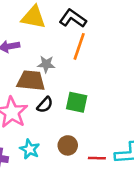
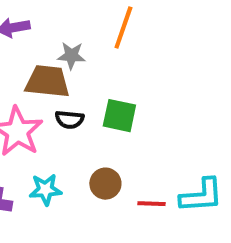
black semicircle: (45, 105) -> (69, 120), turned 54
cyan star: (30, 149) -> (45, 190), turned -30

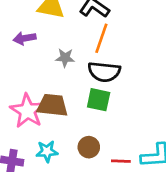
brown trapezoid: (47, 82) -> (53, 105), moved
black semicircle: (69, 120) -> (104, 72), moved, size x1.6

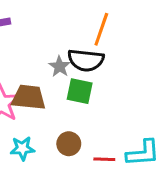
orange line: (101, 38) -> (101, 29), moved
gray star: (65, 58) -> (60, 66), moved, turned 30

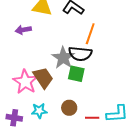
gray star: (60, 66) -> (63, 58), size x1.6
brown trapezoid: (29, 97) -> (43, 78), turned 50

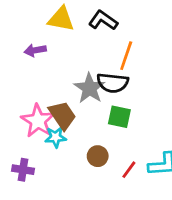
green square: (76, 74) -> (119, 117), moved
cyan star: (39, 111) -> (56, 137), moved
red line: (92, 118) -> (129, 170), turned -56

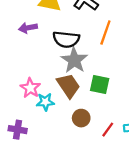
black semicircle: (113, 83) -> (66, 39), moved
brown trapezoid: (62, 115) -> (68, 86), moved
pink star: (38, 121) -> (30, 88), size x0.7

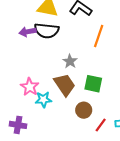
black semicircle: (66, 39) -> (47, 31), moved
gray star: (74, 60) -> (70, 61), size x0.6
brown circle: (81, 118) -> (84, 110), moved

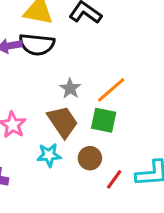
orange line: (99, 36) -> (111, 90), moved, turned 30
cyan star: (43, 100) -> (49, 155), moved

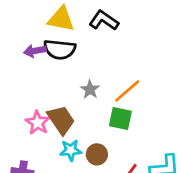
brown trapezoid: (63, 122) -> (61, 120), moved
brown circle: (90, 158) -> (97, 154), moved

